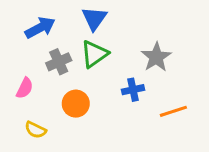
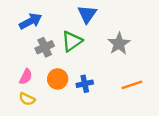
blue triangle: (94, 18) -> (87, 14), moved
pink semicircle: (25, 88) -> (26, 77), moved
blue cross: (133, 90) -> (85, 84), moved

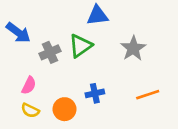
blue triangle: (87, 14) -> (98, 15), turned 48
blue arrow: (31, 21) -> (18, 33), moved, turned 65
orange circle: (58, 79) -> (64, 109), moved

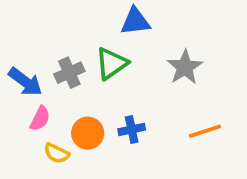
blue arrow: (18, 33) -> (25, 82), moved
orange circle: (64, 109) -> (88, 133), moved
yellow semicircle: (30, 110) -> (57, 153), moved

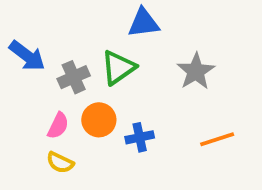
blue arrow: (25, 82) -> (27, 56), moved
pink semicircle: (40, 118) -> (58, 126), moved
orange circle: (88, 133) -> (99, 120), moved

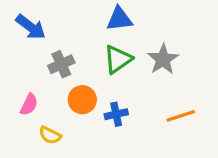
blue arrow: (27, 56) -> (31, 27), moved
green triangle: (118, 67) -> (118, 59), moved
pink semicircle: (58, 126) -> (29, 105), moved

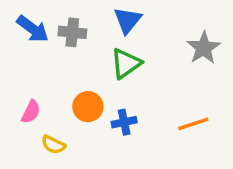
blue triangle: (119, 19) -> (128, 20), turned -44
gray star: (163, 59) -> (204, 48), moved
gray cross: (61, 64) -> (72, 32), moved, turned 30

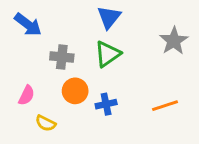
gray cross: (72, 32) -> (62, 57), moved

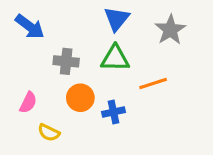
gray star: (174, 41) -> (170, 30), moved
green triangle: (108, 54) -> (115, 58), turned 36
orange line: (165, 106) -> (153, 84), moved

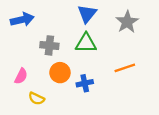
blue arrow: (30, 27) -> (22, 20), turned -50
orange line: (153, 84) -> (125, 68), moved

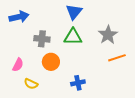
gray star: (127, 22) -> (108, 35), moved
orange line: (125, 68) -> (117, 58), moved
blue cross: (85, 83) -> (78, 83), moved

